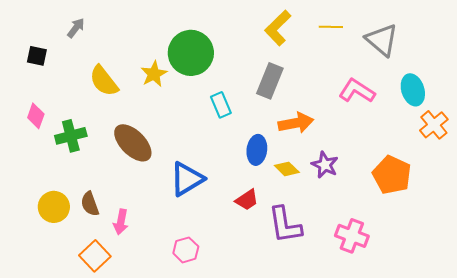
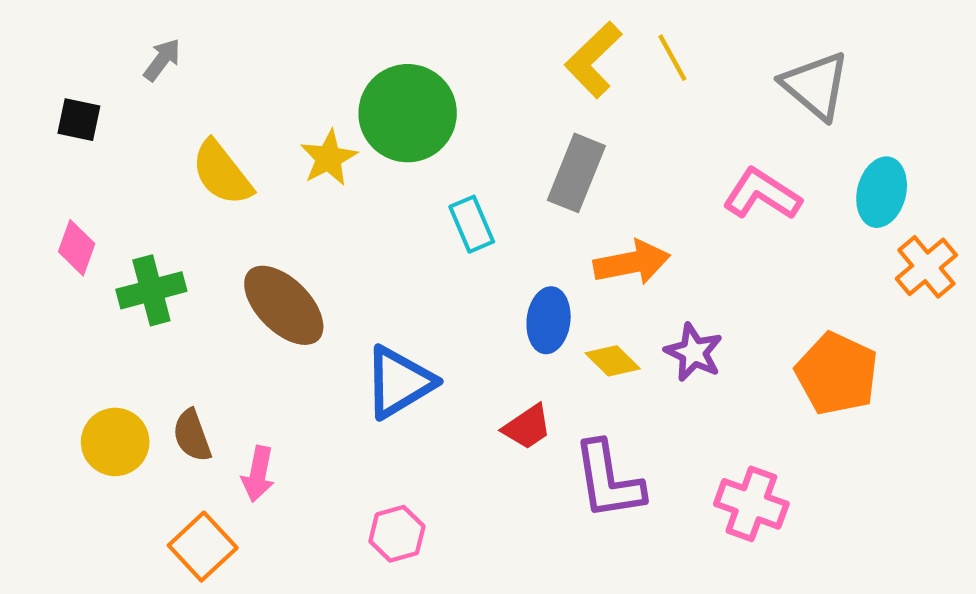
yellow line: (331, 27) -> (672, 58), moved, turned 60
cyan ellipse: (413, 90) -> (882, 192), turned 32

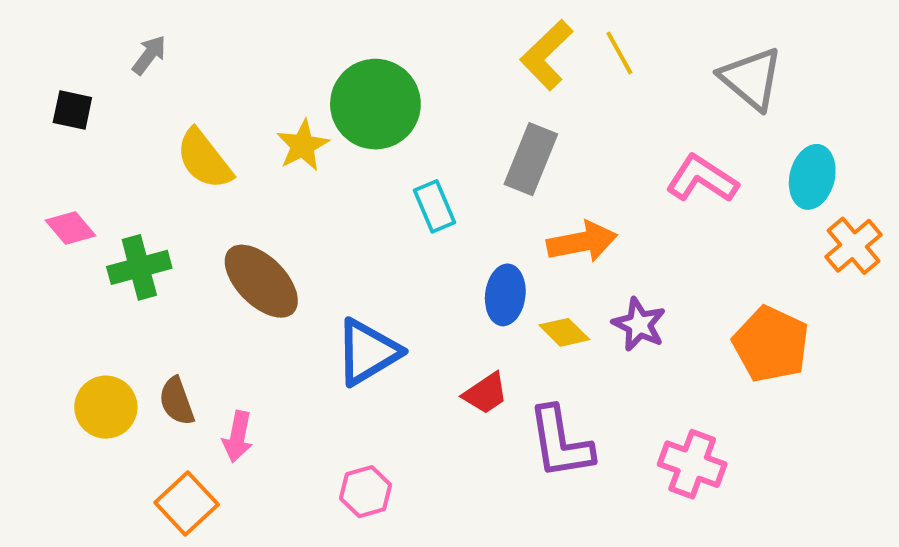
pink diamond: (77, 248) -> (70, 228), turned -60

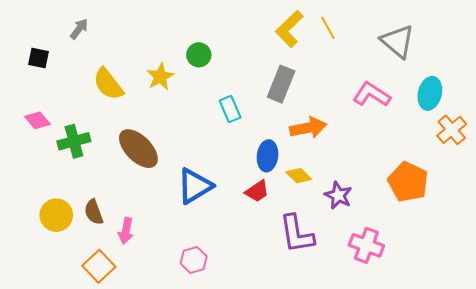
green circle: (375, 104) -> (199, 55), size x0.5
purple star: (639, 324) -> (338, 195), moved
red trapezoid: (486, 393) -> (257, 191), moved

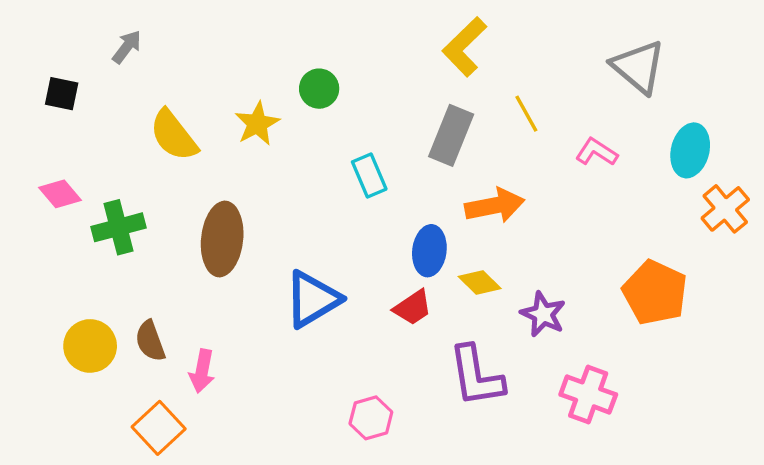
yellow line: (328, 28) -> (526, 114), moved
pink L-shape: (372, 94) -> (597, 152), size x0.7
brown ellipse: (138, 149) -> (222, 239), turned 51
pink hexagon: (194, 260) -> (371, 418), moved

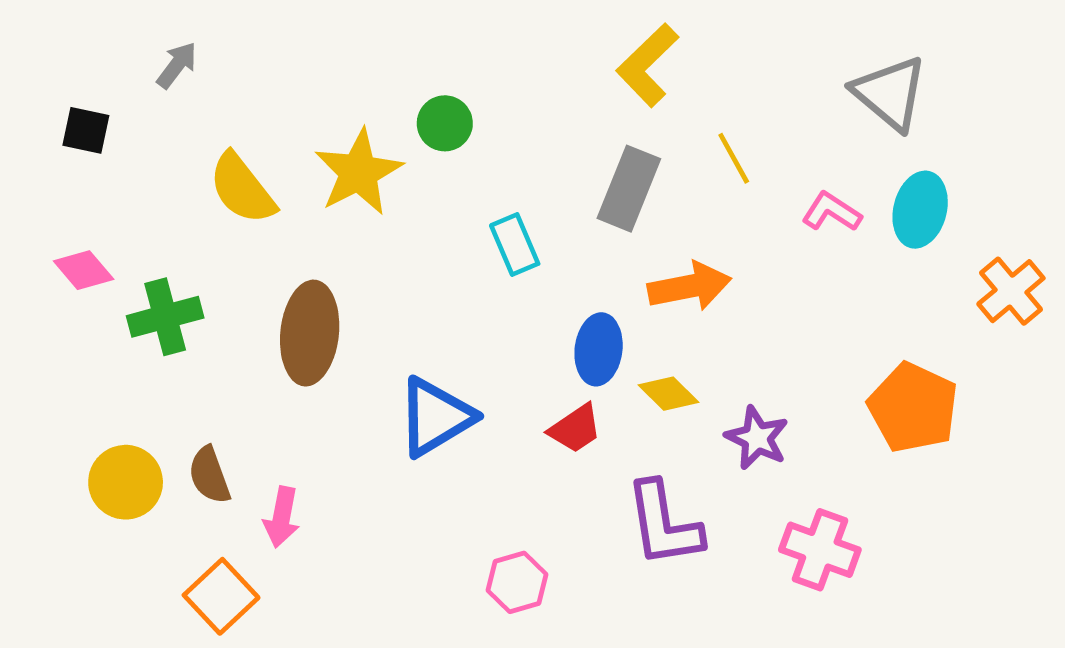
yellow star: (257, 124) -> (359, 172), size x1.4
cyan ellipse: (690, 150) -> (920, 210), moved

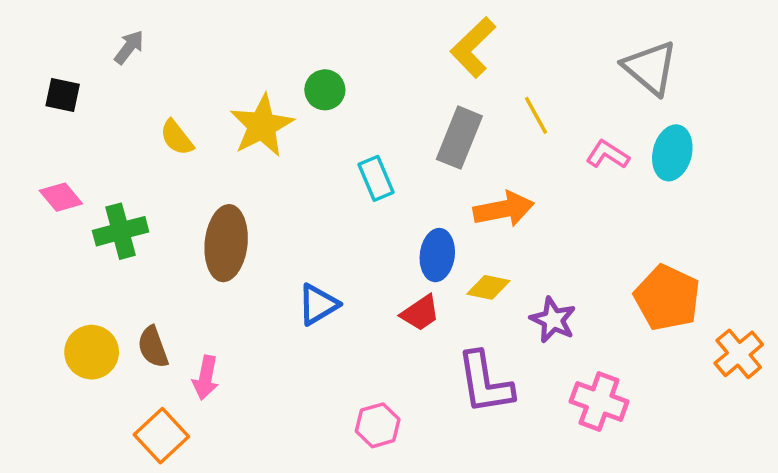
yellow semicircle: (242, 189) -> (177, 138), size x0.7
orange cross: (1011, 291) -> (739, 354), moved
yellow diamond: (668, 394) -> (488, 287), turned -33
blue triangle: (435, 417) -> (318, 304), size x0.7

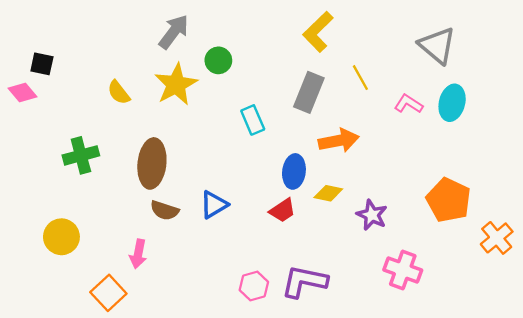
gray arrow: (129, 47) -> (174, 32), moved, size x1.5
pink diamond: (61, 197) -> (23, 92), moved
brown semicircle: (153, 347) -> (165, 210), moved, turned -52
purple L-shape: (485, 383) -> (304, 281), moved, turned 111

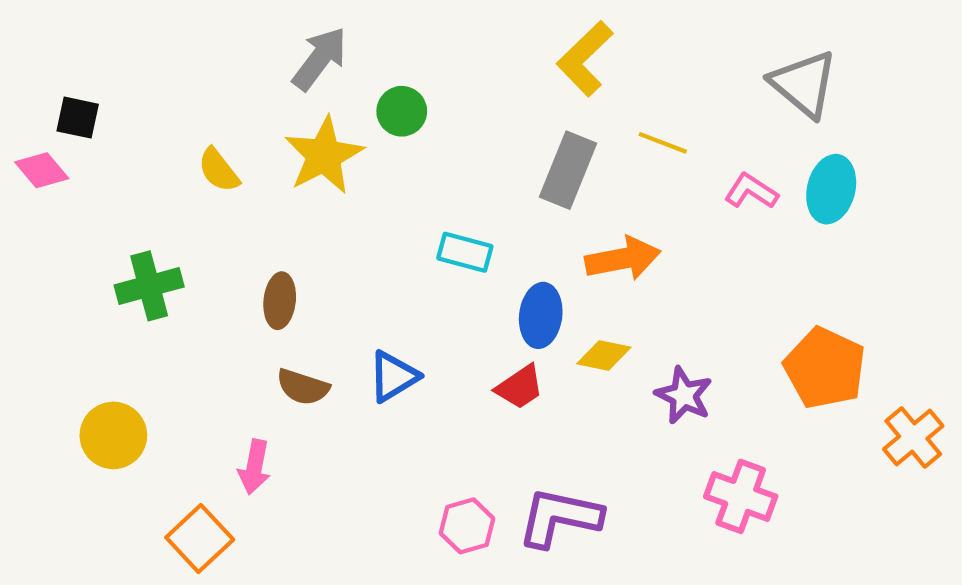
yellow line: (360, 78) -> (663, 143), turned -40
cyan rectangle: (253, 120) -> (465, 252), moved, turned -52
brown ellipse: (152, 163) -> (280, 301), size x0.6

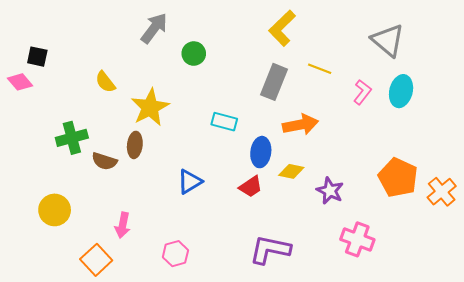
yellow star: (324, 155) -> (150, 107), moved
pink L-shape: (751, 191) -> (362, 92), turned 95
brown semicircle: (303, 387) -> (104, 161), moved
orange cross: (913, 438) -> (442, 192), moved
pink hexagon: (467, 526) -> (175, 254), moved

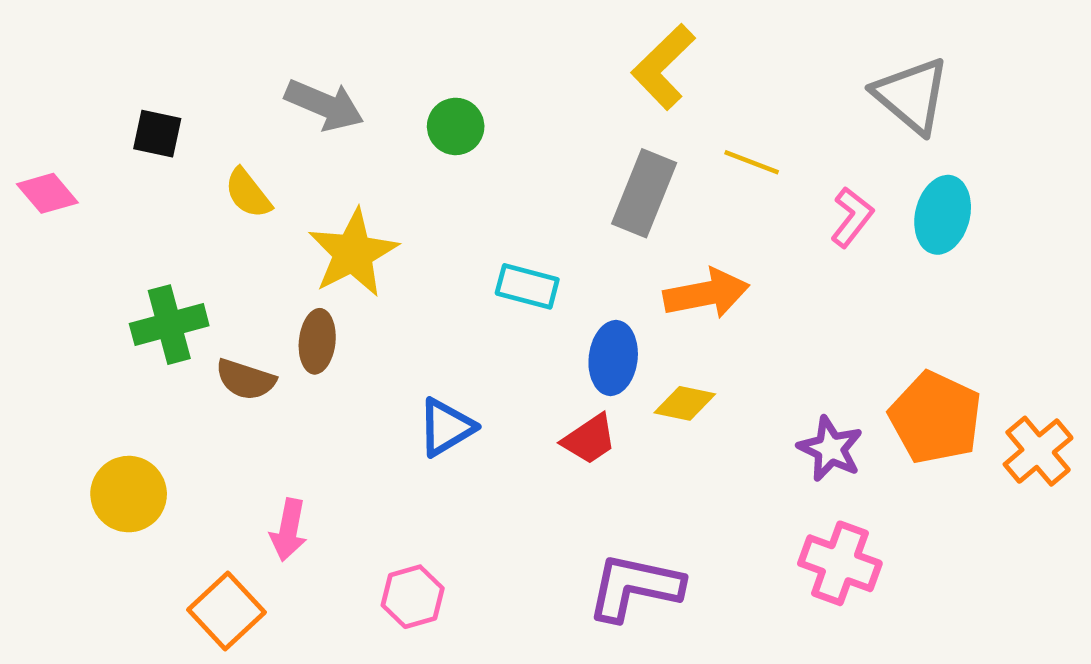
gray arrow: (154, 28) -> (324, 105), moved, turned 76
black square: (37, 57) -> (157, 134), moved
purple star: (330, 191) -> (830, 449), moved

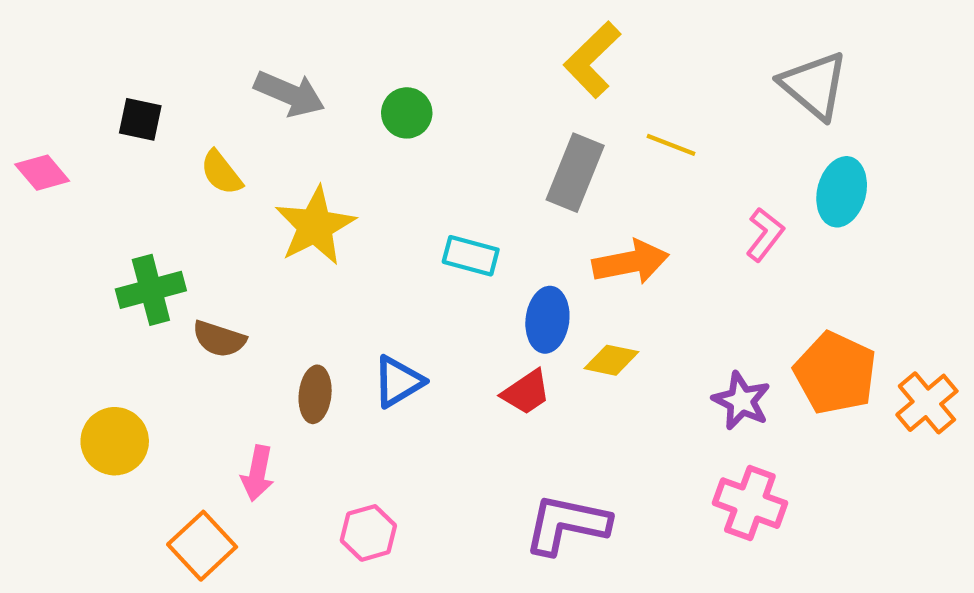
pink L-shape: (852, 217) -> (765, 234), moved
brown ellipse: (317, 341) -> (315, 394), moved

